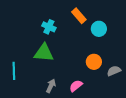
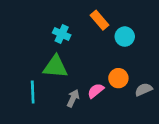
cyan line: (14, 71) -> (33, 92), moved
gray arrow: (51, 86) -> (73, 98), moved
pink semicircle: (76, 86) -> (96, 91), moved

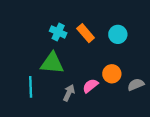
orange rectangle: (100, 20) -> (86, 33), moved

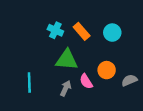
green triangle: (52, 63) -> (67, 60), moved
pink semicircle: (90, 86) -> (86, 81), turned -84

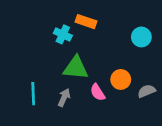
orange rectangle: (82, 31) -> (86, 22), moved, turned -30
cyan circle: (112, 33) -> (141, 37), moved
gray arrow: (66, 88) -> (64, 98), moved

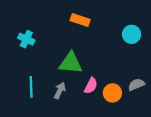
cyan cross: (63, 34) -> (26, 39), moved
orange circle: (121, 79) -> (112, 93), moved
pink semicircle: (98, 92) -> (91, 86), turned -119

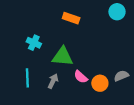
cyan circle: (132, 34) -> (117, 12), moved
cyan cross: (26, 39) -> (34, 43), moved
pink semicircle: (91, 86) -> (81, 77), turned 104

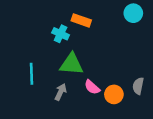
cyan cross: (34, 43) -> (61, 34), moved
gray semicircle: (121, 76) -> (138, 86), turned -56
cyan line: (27, 78) -> (31, 74), moved

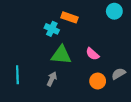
cyan line: (31, 74) -> (17, 75), moved
gray semicircle: (138, 86) -> (118, 74), turned 48
pink semicircle: (92, 87) -> (92, 54), moved

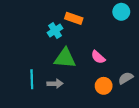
cyan cross: (52, 29) -> (55, 31), turned 32
cyan line: (17, 75) -> (32, 79), moved
gray arrow: (52, 79) -> (55, 84), turned 64

